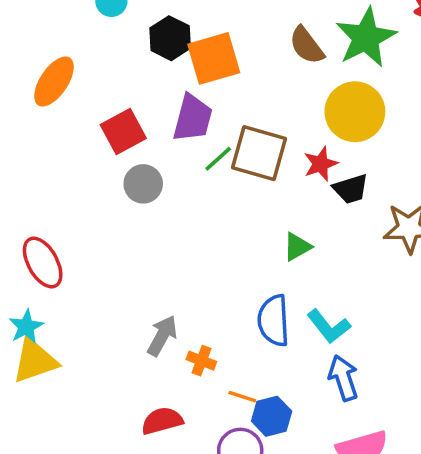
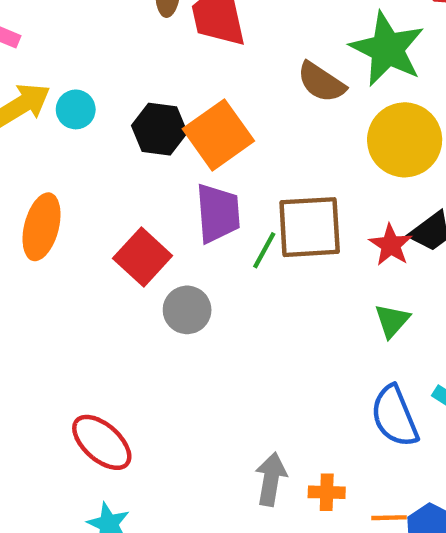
red star: (321, 164) -> (391, 245), moved

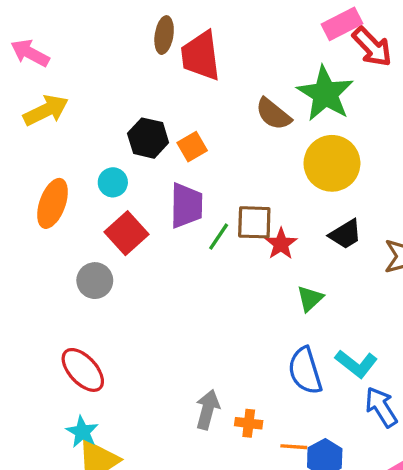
cyan circle: (76, 109) -> (113, 182), moved
orange square: (218, 135) -> (192, 147), size x0.6
brown square: (310, 227) -> (254, 222), size x0.7
red star: (391, 245) -> (281, 244), moved
gray circle: (187, 310) -> (95, 281), moved

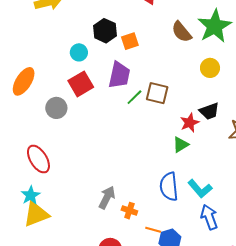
yellow circle: (332, 163) -> (210, 68), size x0.6
orange ellipse: (52, 203) -> (24, 81), moved
red star: (281, 244) -> (190, 123), moved

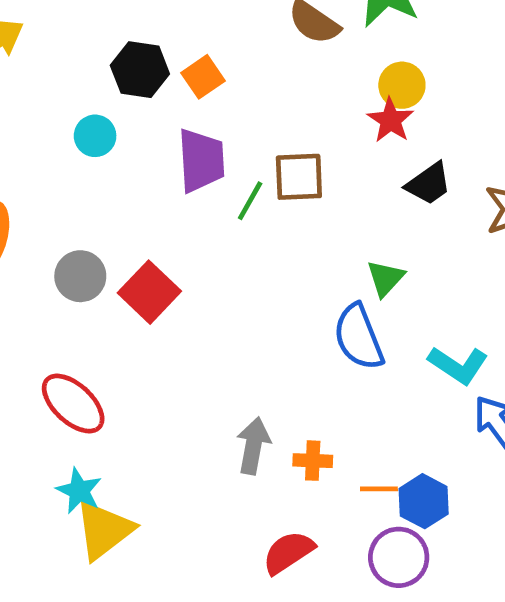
red square: (81, 84) -> (149, 292), moved
red star: (190, 123) -> (390, 120), moved
blue semicircle: (169, 187) -> (359, 337), moved

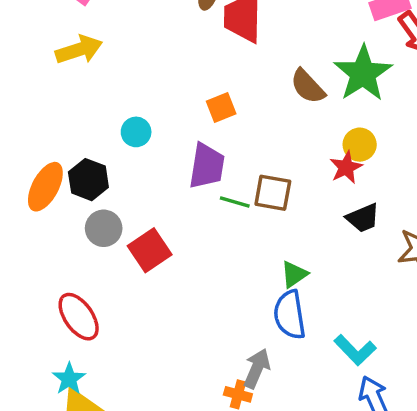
black hexagon: (140, 70) -> (88, 180), moved
green line: (250, 201) -> (235, 202), turned 64
green triangle: (386, 278) -> (294, 274), moved
gray arrow: (253, 446) -> (257, 368), moved

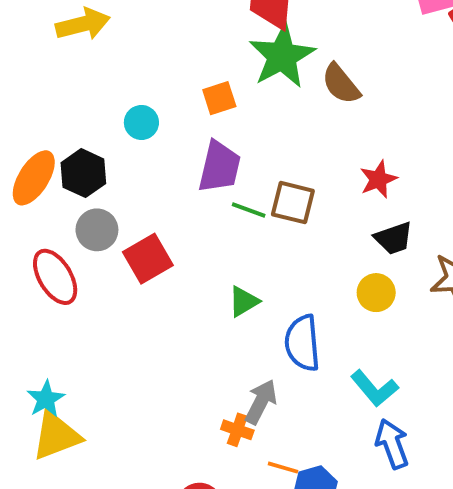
green star: (363, 73) -> (282, 56), moved
orange square: (221, 107) -> (219, 98), moved
yellow circle: (360, 145) -> (376, 293), moved
green triangle: (294, 274) -> (244, 301), moved
red ellipse: (79, 317) -> (55, 277), moved

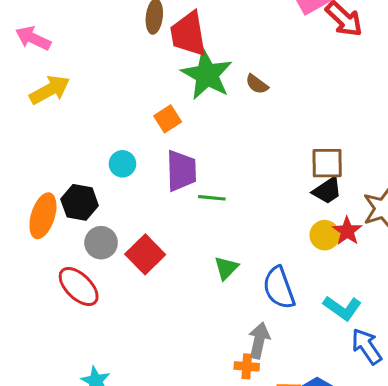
brown semicircle: (341, 84) -> (257, 84), size x0.7
cyan circle: (141, 122) -> (122, 164), moved
red star: (378, 179) -> (347, 231), moved
brown square: (293, 203) -> (327, 163), moved

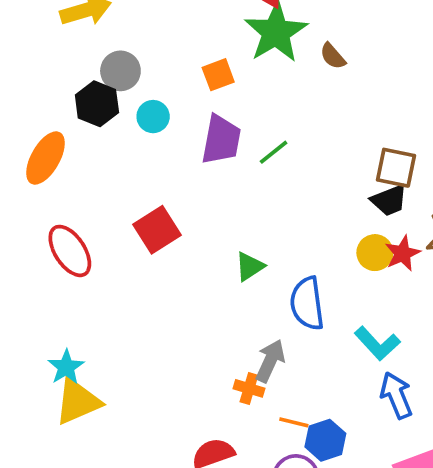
green line: (212, 198) -> (274, 152), moved, turned -56
black hexagon: (80, 202) -> (97, 104), moved
gray circle: (101, 243) -> (120, 71), moved

